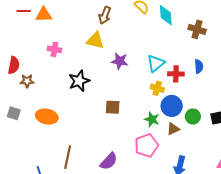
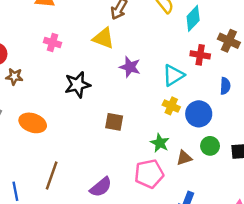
cyan diamond: (166, 15) -> (193, 18), turned 40
red cross: (176, 74) -> (200, 55), moved
blue circle: (172, 106) -> (199, 114), moved

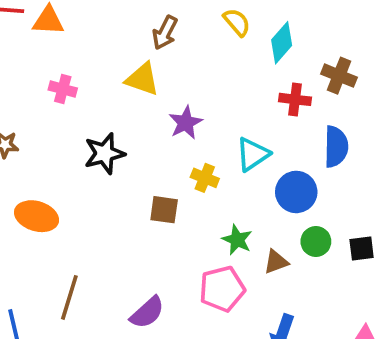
purple star: (130, 67) -> (186, 123), turned 30
cyan triangle: (173, 75) -> (253, 154), moved
blue semicircle: (225, 86) -> (336, 147), size x1.5
yellow cross: (171, 106) -> (205, 178), moved

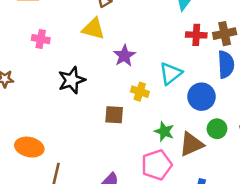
brown cross: (339, 76) -> (225, 34), moved, turned -30
orange ellipse: (37, 216) -> (29, 147), moved
brown triangle: (276, 262) -> (191, 144), size x1.5

